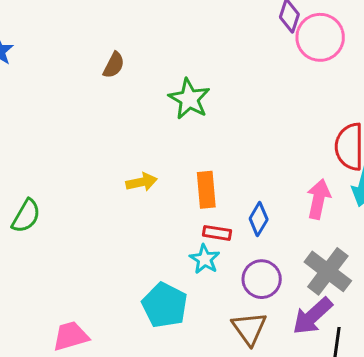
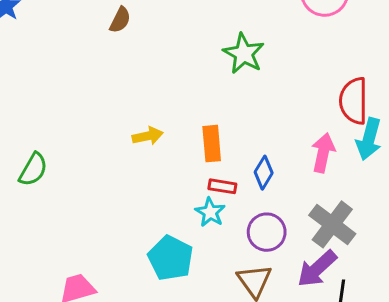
green star: (189, 99) -> (244, 54), moved

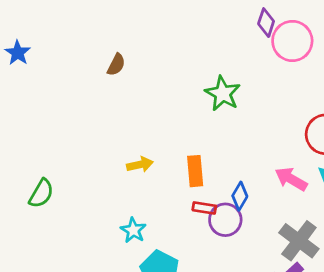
pink arrow: (323, 153) -> (291, 179), turned -72
cyan star: (210, 212) -> (133, 230), moved
purple circle: (267, 232) -> (225, 220), moved

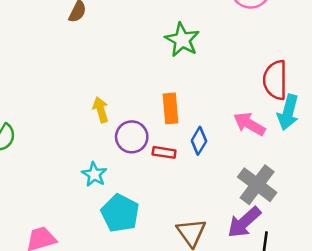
yellow arrow: (140, 165) -> (101, 110), turned -95
orange rectangle: (195, 171) -> (170, 108), moved
purple circle: (225, 220) -> (132, 137), moved

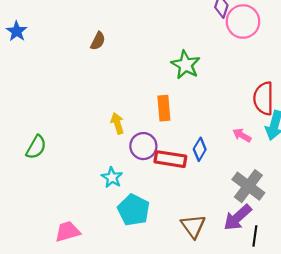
orange rectangle: (170, 108) -> (164, 108), moved
pink arrow: (249, 124) -> (242, 135), size x0.7
red rectangle: (164, 152) -> (170, 159), size x1.6

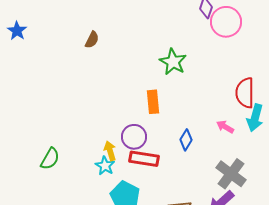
yellow arrow: (117, 123) -> (110, 151), moved
green semicircle: (36, 147) -> (50, 159), moved
red rectangle: (170, 159) -> (144, 159), moved

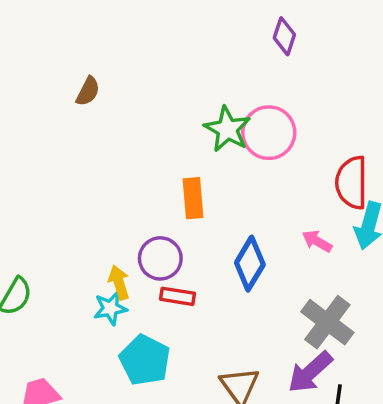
pink circle: (226, 22) -> (269, 133), moved
blue diamond: (186, 140) -> (250, 264), size x1.4
red rectangle: (144, 159) -> (178, 296), size x0.7
cyan star: (105, 166) -> (110, 308), turned 30

